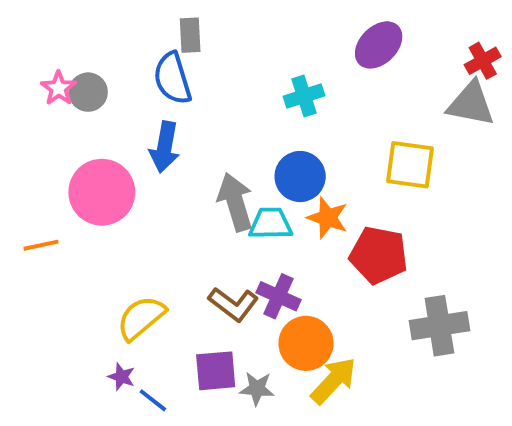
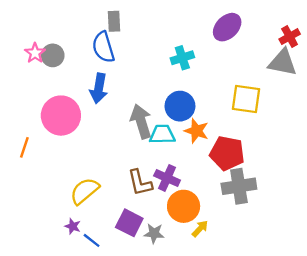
orange line: (41, 245) -> (24, 147), turned -60
brown L-shape: (233, 304) -> (140, 183), turned 40
gray cross: (439, 326) -> (239, 186), moved
purple square: (216, 371) -> (129, 223), turned 32
yellow arrow: (333, 381) -> (200, 229), size x0.6

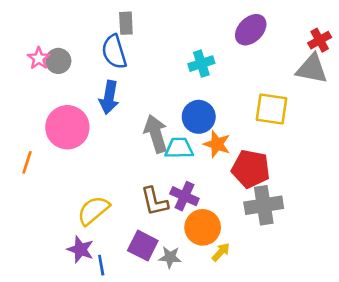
purple star: (73, 226) -> (80, 249), size x1.5
blue line: (92, 240) -> (101, 265), turned 42

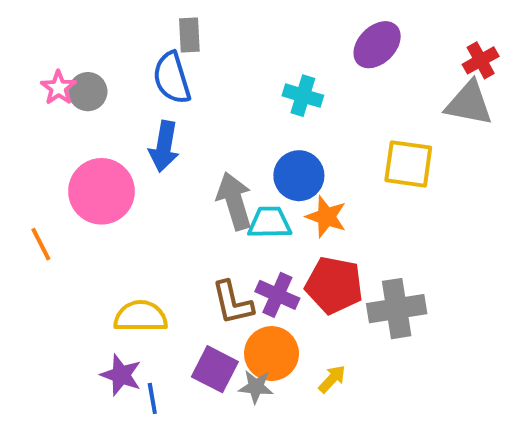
cyan cross: (201, 64) -> (303, 96), turned 35
orange line: (27, 162) -> (41, 244), turned -45
red pentagon: (251, 169) -> (334, 285), moved
yellow semicircle: (93, 210) -> (141, 316), turned 40
orange circle: (203, 227) -> (272, 354), moved

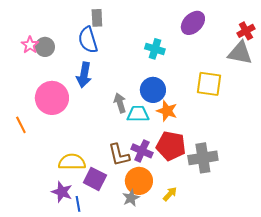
gray arrow: (234, 201) -> (120, 103), size x0.7
purple square: (215, 369) -> (95, 179), moved
gray star: (256, 387) -> (131, 198), turned -30

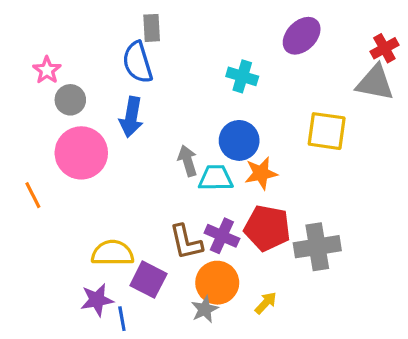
gray circle: (45, 47) -> (70, 100), moved
orange star: (167, 111) -> (261, 173), turned -30
purple star: (62, 192) -> (97, 300), turned -30

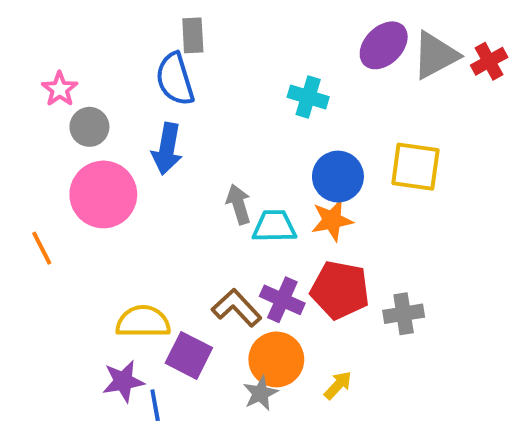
gray triangle: (375, 83) -> (435, 55), moved, turned -39
blue circle: (239, 140) -> (338, 177), moved
brown L-shape: (186, 242) -> (237, 308), turned 150
gray cross: (317, 247) -> (404, 314), size x0.7

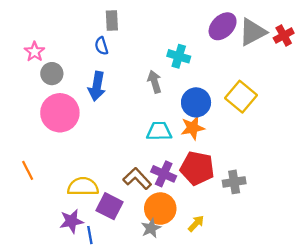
blue semicircle: (175, 79) -> (101, 46), size x0.6
yellow square: (415, 167) -> (241, 97), turned 32
gray arrow: (239, 204) -> (154, 82), moved
orange line: (42, 248) -> (28, 170), moved

